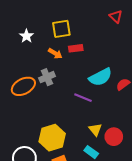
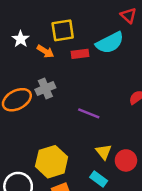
orange arrow: (55, 53) -> (45, 51), moved
cyan semicircle: (100, 77) -> (110, 43), moved

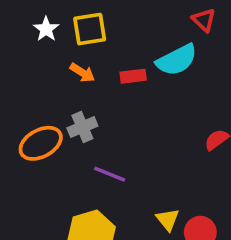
yellow square: (63, 30) -> (90, 29), moved
white star: (21, 39) -> (46, 29), moved
purple line: (89, 113) -> (110, 174), moved

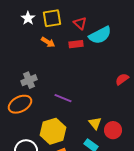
red triangle: (204, 20) -> (80, 23), moved
gray cross: (82, 127) -> (29, 80), moved
orange ellipse: (41, 143) -> (20, 104), moved

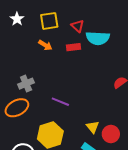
white star: (28, 18) -> (17, 19), moved
cyan semicircle: (100, 35) -> (98, 38), turned 30

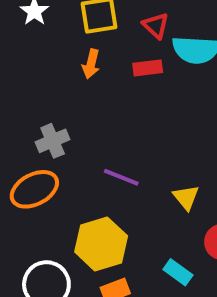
orange arrow: (45, 45) -> (91, 64), turned 72
yellow triangle: (93, 127) -> (186, 197), moved

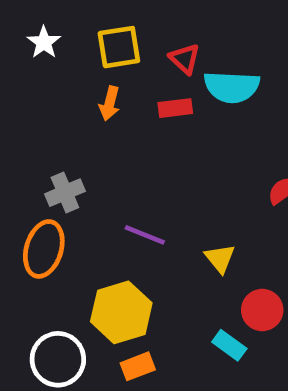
orange ellipse: (34, 189) -> (44, 249), turned -45
cyan rectangle: (178, 272) -> (229, 345), moved

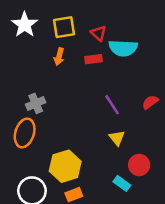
white star: (44, 42) -> (25, 25), size x1.5
purple line: (145, 235) -> (112, 105), moved, turned 35

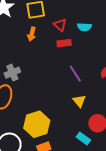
red triangle: (98, 33) -> (60, 25), moved
cyan semicircle: (123, 48) -> (84, 27), size x0.6
red rectangle: (94, 59) -> (64, 43), moved

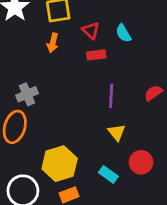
cyan semicircle: (84, 27) -> (123, 33), turned 56
purple line: (75, 74) -> (111, 96), turned 36
cyan rectangle: (83, 138) -> (108, 174), moved

